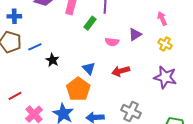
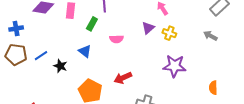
purple triangle: (135, 34) -> (148, 28), moved
blue triangle: (89, 68) -> (85, 51), moved
red arrow: (121, 71) -> (123, 78), moved

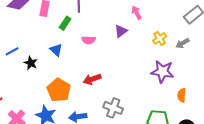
yellow cross: (169, 33) -> (160, 38), moved, turned 32
gray arrow: (210, 36) -> (182, 43), turned -64
purple star: (174, 66) -> (162, 72), moved

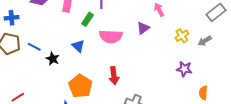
pink semicircle: (89, 40) -> (111, 36), size x1.6
blue line: (12, 51) -> (34, 47), turned 56
purple star: (162, 72) -> (184, 69), size x0.7
red arrow: (92, 79) -> (114, 76), turned -78

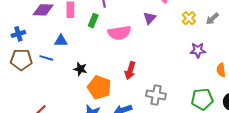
blue triangle: (78, 46) -> (61, 41), moved, turned -32
black star: (53, 59) -> (80, 69), moved
red arrow: (114, 76) -> (130, 71), turned 36

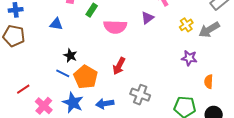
gray arrow: (212, 19) -> (209, 30), size x1.5
blue line: (46, 58) -> (63, 73), moved

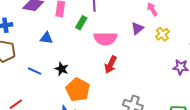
yellow cross: (186, 25) -> (162, 34), moved
red arrow: (119, 66) -> (111, 65), moved
blue line: (63, 73) -> (35, 71), moved

